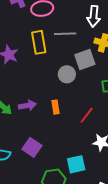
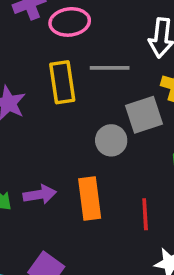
orange rectangle: (55, 107) -> (90, 199), size x1.6
red line: (87, 115) -> (145, 214), turned -42

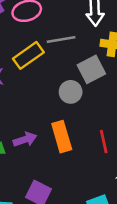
yellow rectangle: (62, 82) -> (28, 55), turned 72

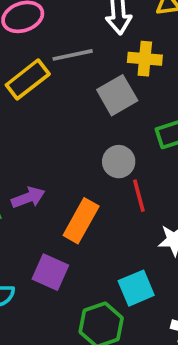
gray circle: (71, 92) -> (119, 162), moved
orange rectangle: (62, 137) -> (81, 221), moved, turned 48

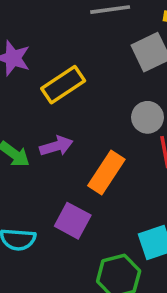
yellow rectangle: (28, 79) -> (63, 85), moved

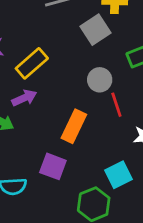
purple arrow: (56, 146) -> (24, 98), moved

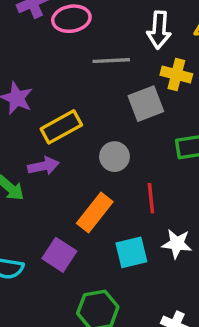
gray circle: (100, 80) -> (114, 157), moved
cyan square: (119, 175) -> (131, 252), moved

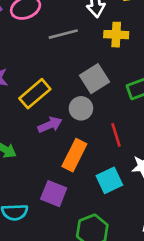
gray square: (146, 104) -> (94, 79), moved
purple arrow: (43, 166) -> (50, 125), moved

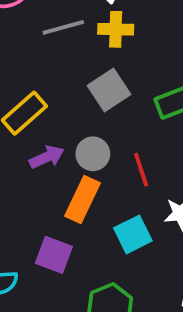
yellow cross: (116, 35) -> (116, 29), moved
gray circle: (81, 108) -> (93, 154), moved

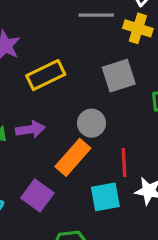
purple arrow: (47, 157) -> (30, 129), moved
red line: (141, 170) -> (124, 163), moved

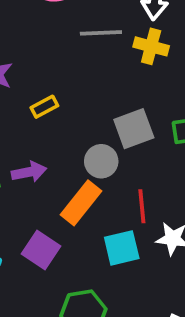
yellow rectangle: (46, 75) -> (44, 107), size x0.6
gray square: (119, 76) -> (134, 129), moved

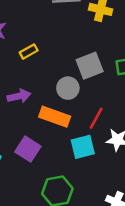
orange rectangle: (81, 203) -> (55, 117), turned 72
red line: (142, 206) -> (96, 118), turned 35

